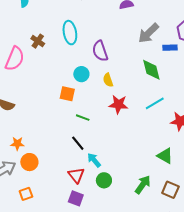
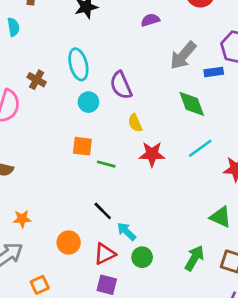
cyan circle: (81, 74) -> (88, 102), moved
green line: (83, 118) -> (106, 164), moved
orange circle: (29, 162) -> (69, 242), moved
red triangle: (76, 175) -> (105, 254), turned 48

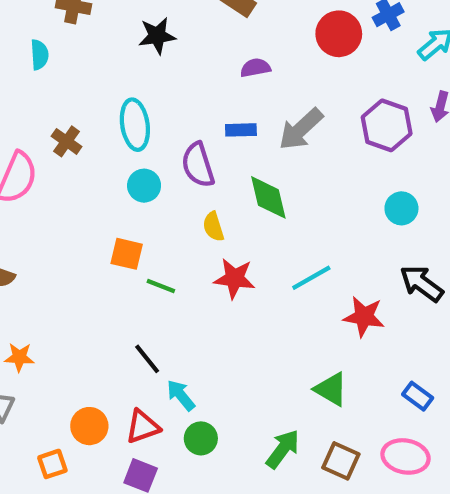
blue rectangle: (214, 72) -> (241, 130), moved
green diamond: (192, 104) -> (268, 197), moved
orange circle: (69, 242) -> (89, 426), moved
orange square: (40, 285) -> (52, 464), moved

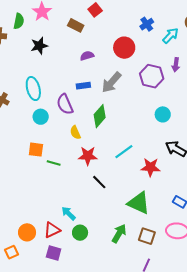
red circle: (339, 34) -> (124, 48), moved
green diamond: (268, 197) -> (100, 116), turned 60
black line: (147, 359) -> (99, 182), moved
green triangle: (331, 389) -> (139, 203), size x1.4

